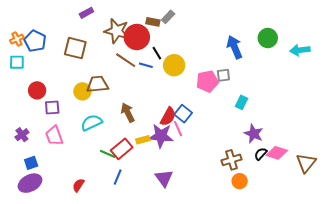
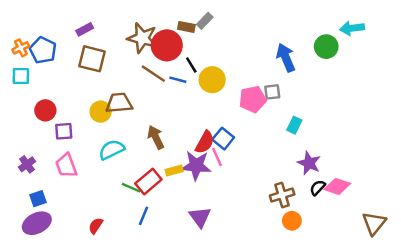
purple rectangle: (86, 13) -> (85, 29), moved
cyan arrow: (300, 50) -> (352, 28), moved
brown triangle: (306, 163) -> (374, 223), moved

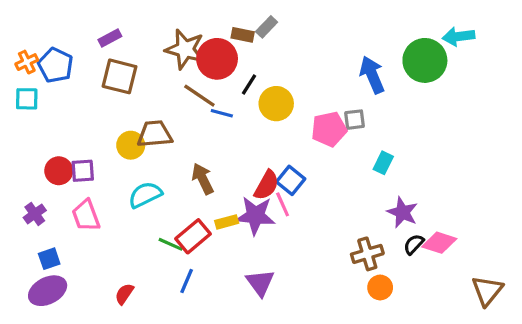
green circle: (326, 47) -> (425, 60), size x1.4
black line: (191, 65) -> (249, 84), turned 63
blue line: (178, 80) -> (222, 113), moved
red circle: (45, 110) -> (59, 171), moved

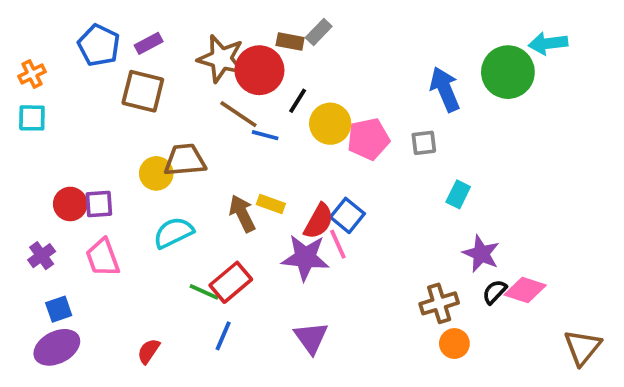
purple rectangle: (110, 38) -> (149, 43), moved
blue pentagon: (56, 65) -> (99, 45), moved
pink pentagon: (329, 129) -> (368, 139), moved
yellow rectangle: (227, 222) -> (271, 204), moved, turned 35

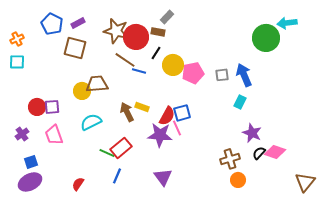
brown rectangle: (290, 41) -> (158, 32), moved
blue arrow: (445, 89) -> (244, 75), moved
blue square: (347, 215) -> (182, 113), turned 36

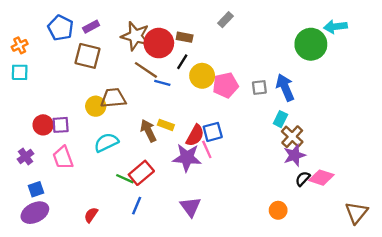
gray rectangle: (167, 17) -> (226, 20), moved
purple star: (252, 133) -> (295, 155), turned 30
brown cross: (230, 159) -> (292, 137), moved, turned -30

